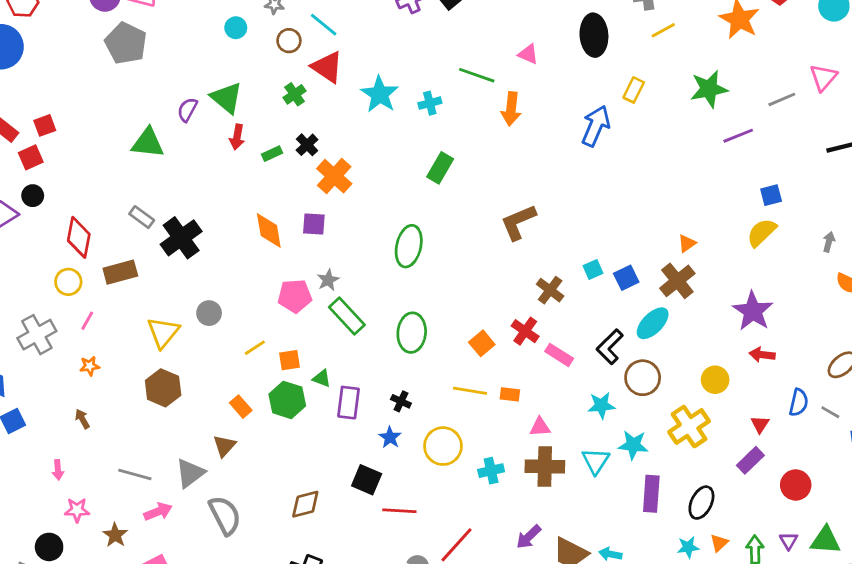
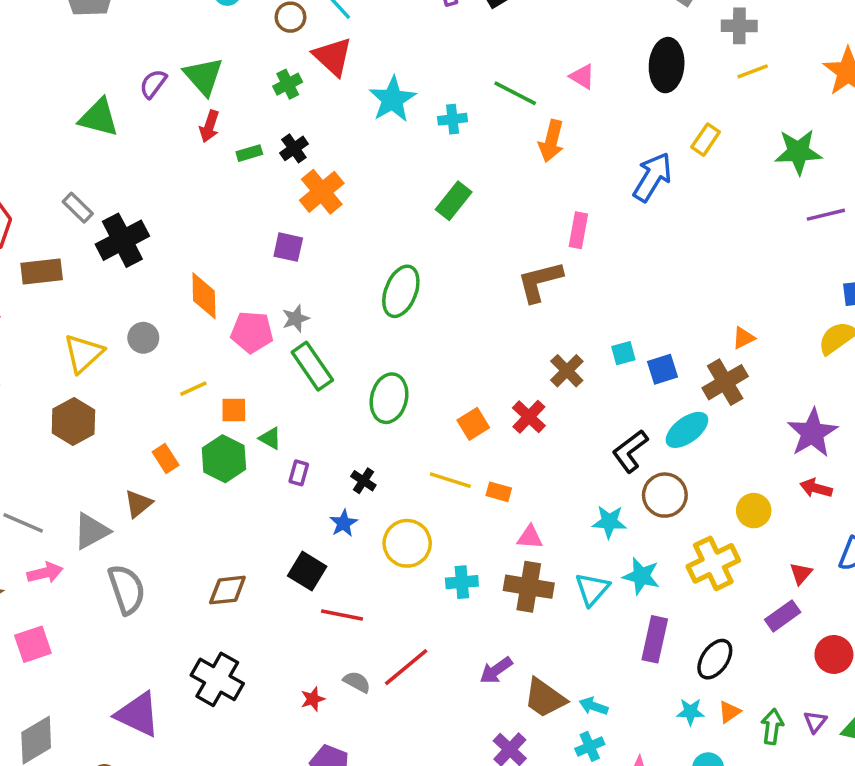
orange diamond: (269, 231) -> (204, 296), moved
pink rectangle: (559, 355) -> (578, 230), moved, turned 60
purple rectangle: (348, 403) -> (299, 473), size x0.6

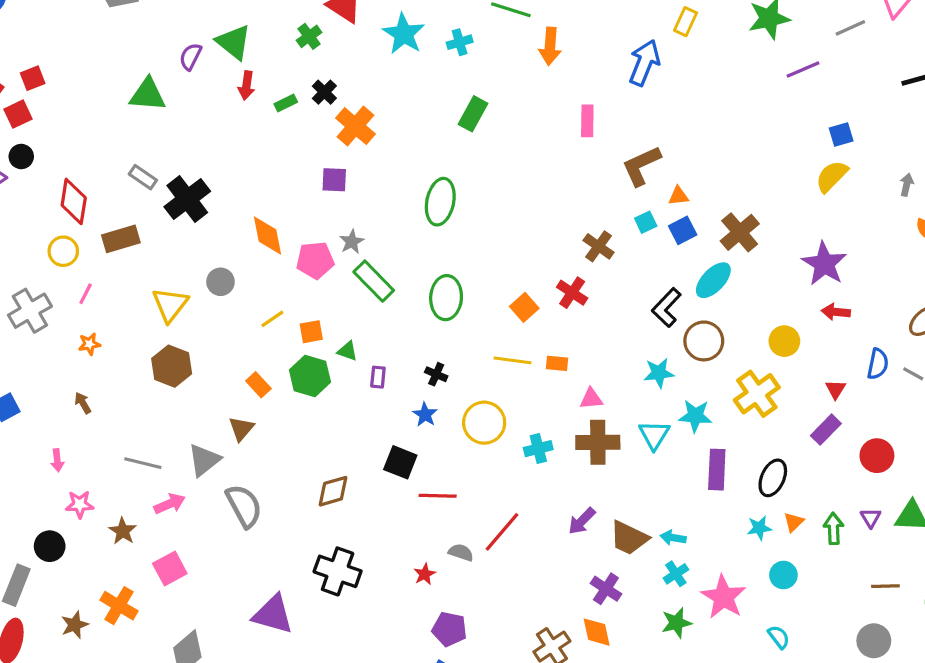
brown L-shape: (540, 281) -> (641, 166), moved
orange triangle: (743, 338) -> (678, 196), moved, turned 30

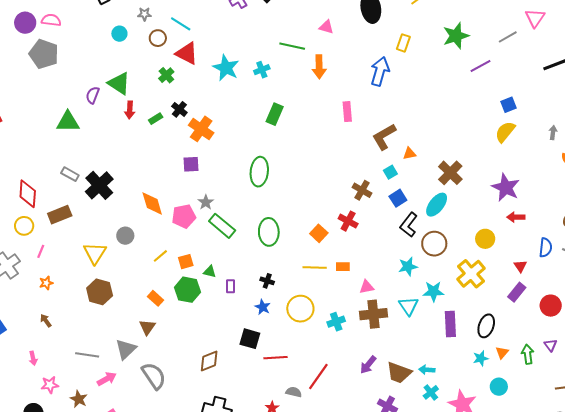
blue square: (683, 230) -> (398, 198), moved

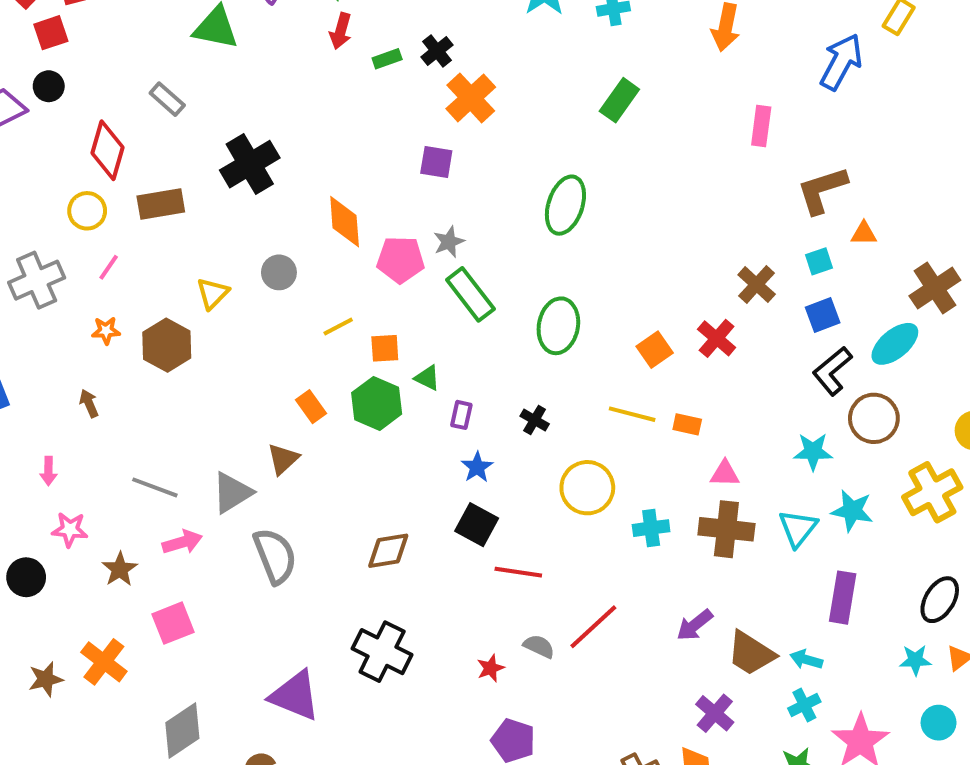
gray rectangle: (70, 174) -> (167, 99), moved
yellow triangle: (95, 253) -> (213, 293), size x0.7
brown hexagon: (100, 292) -> (167, 345), moved
blue star: (263, 307) -> (477, 467), moved
purple rectangle: (450, 324) -> (843, 598), moved

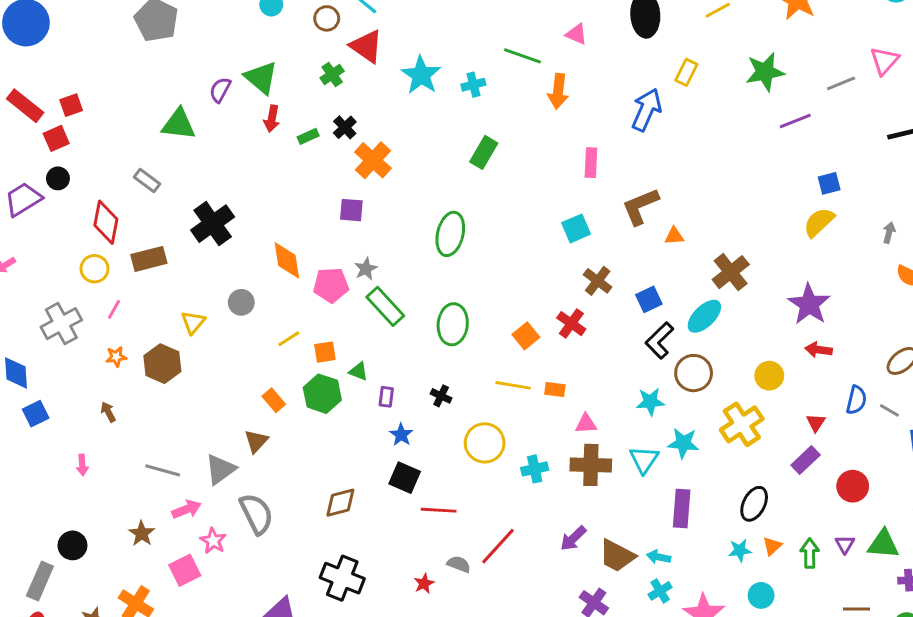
cyan square: (819, 261) -> (576, 228), moved, size x1.4
pink star: (70, 529) -> (213, 541), moved, turned 30

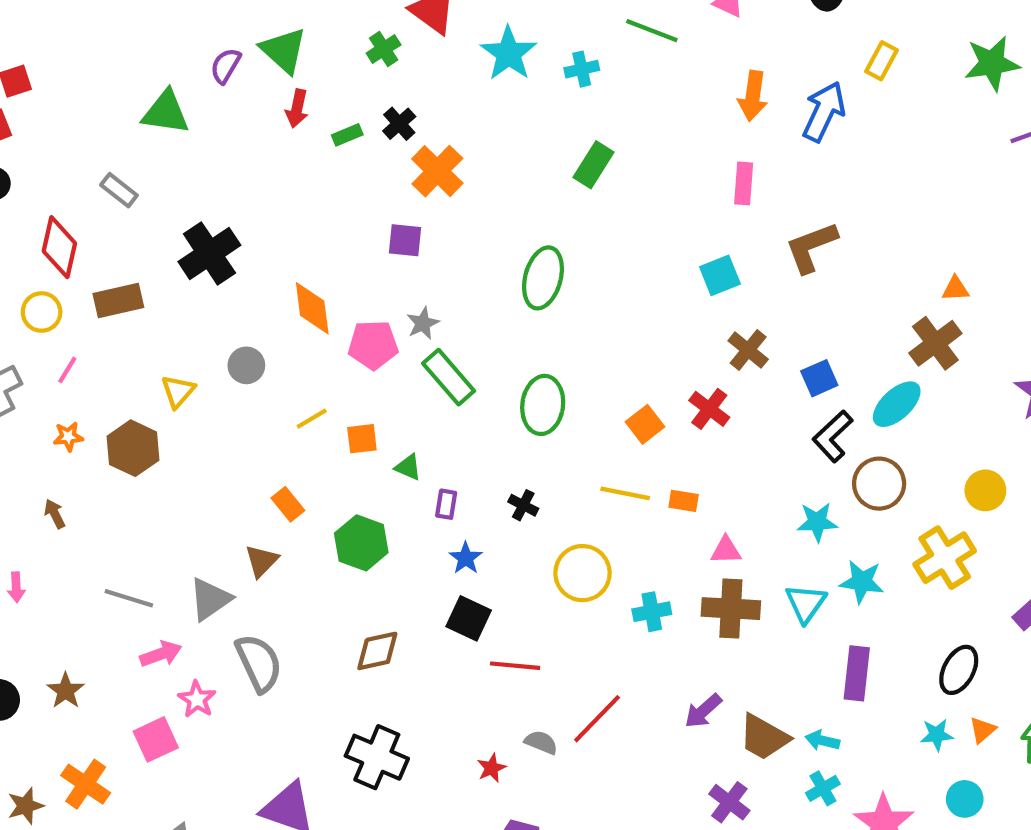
orange arrow: (558, 91) -> (753, 96), moved
orange triangle: (674, 236) -> (956, 289), moved
green hexagon: (322, 394) -> (361, 543), moved
brown star: (142, 534) -> (66, 691), moved

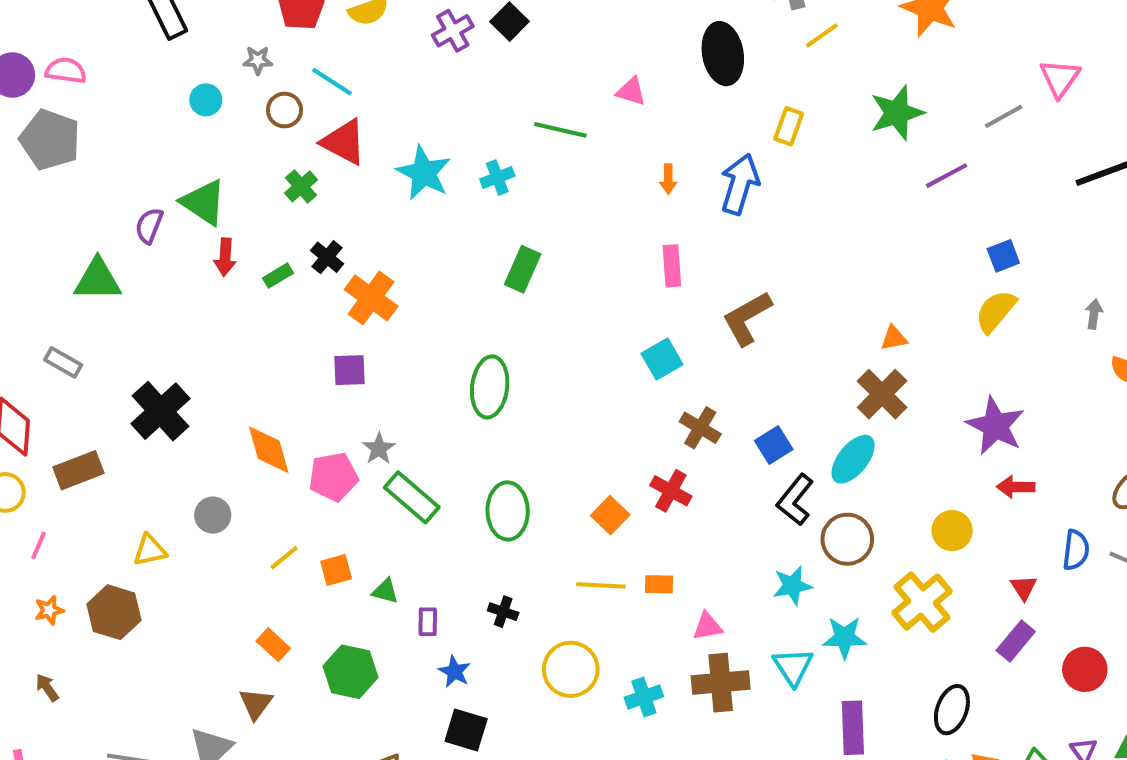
orange arrow: (753, 96) -> (668, 179), size x0.6
yellow triangle: (178, 391) -> (150, 550), turned 45

